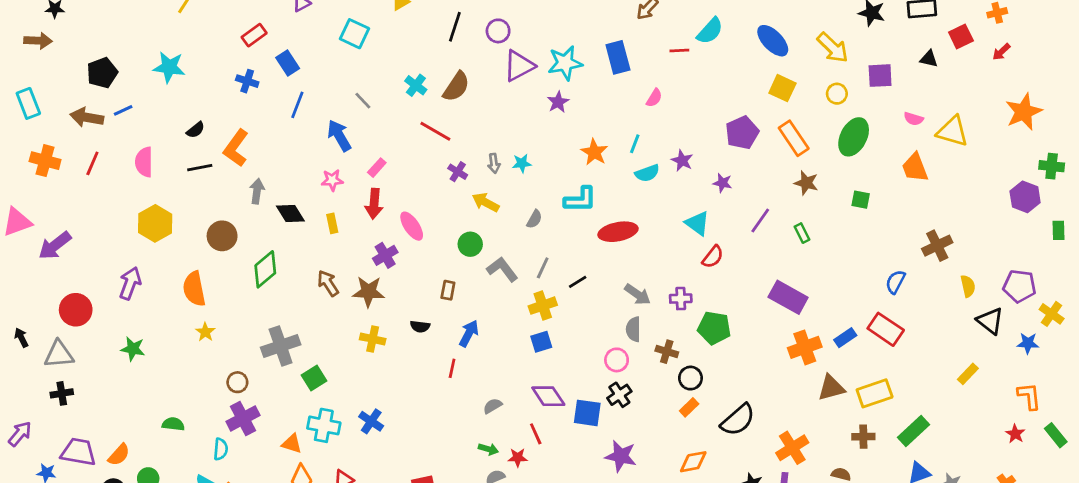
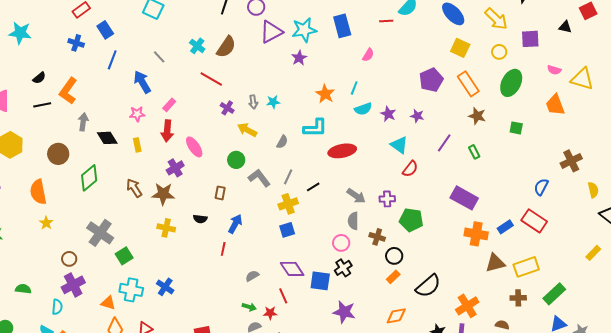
purple star: (682, 161) -> (388, 114), moved
gray cross: (281, 346) -> (100, 233), turned -36
orange cross: (805, 347) -> (476, 234), turned 30

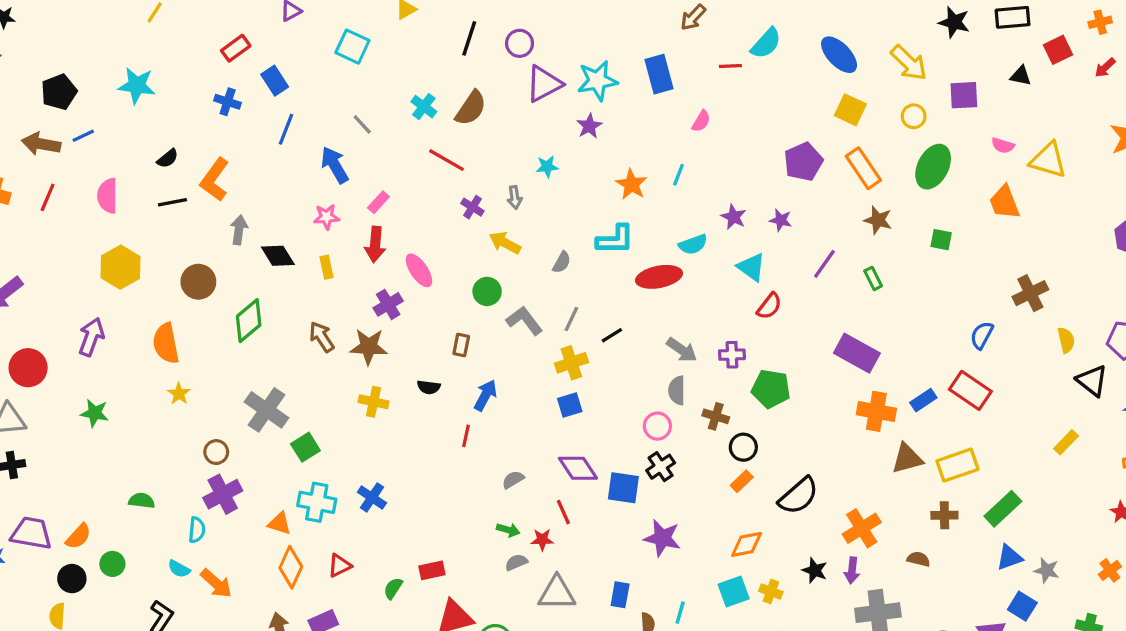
cyan star: (273, 102) -> (547, 167), moved
cyan semicircle: (363, 109) -> (693, 244), moved

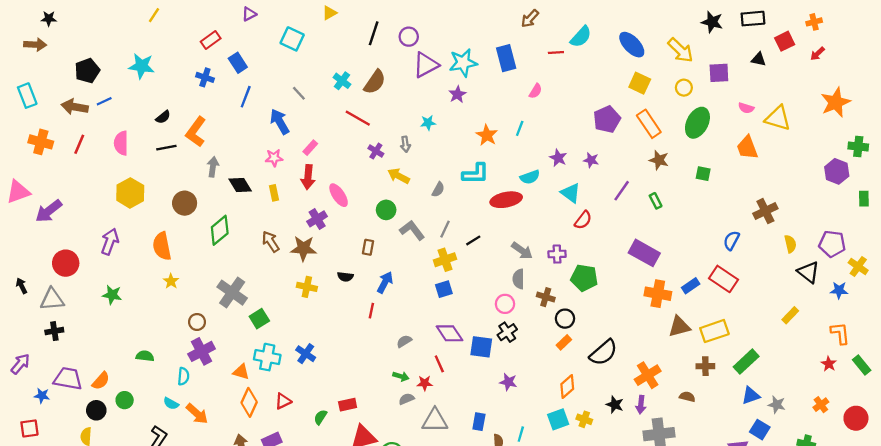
purple star: (662, 538) -> (508, 382), size x0.7
orange diamond: (747, 544) -> (567, 387), turned -30

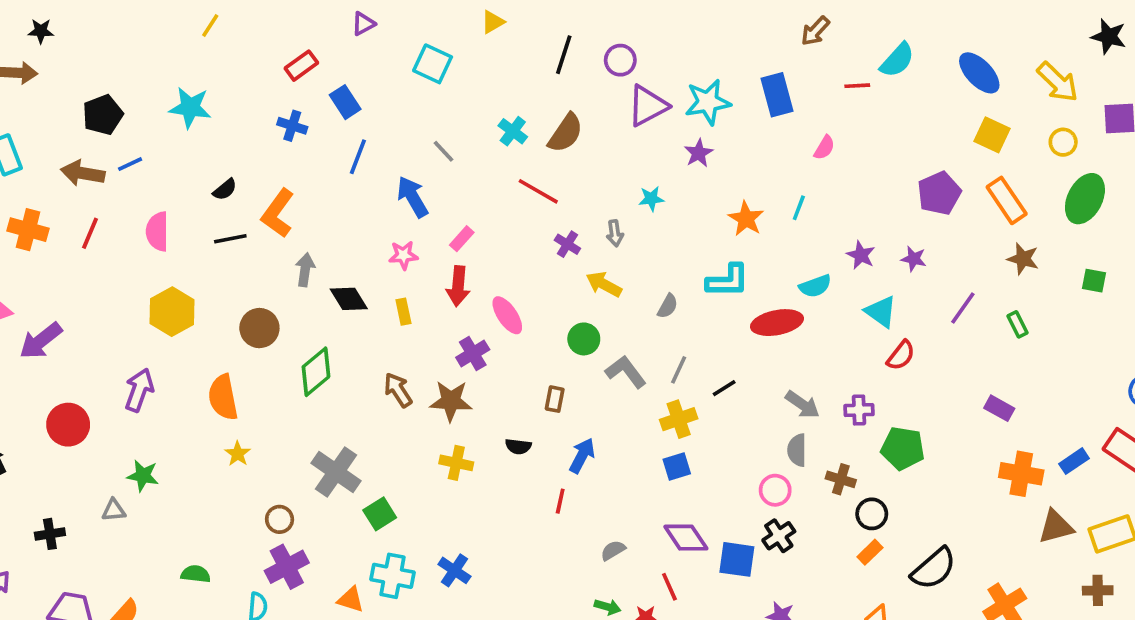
purple rectangle: (644, 253) -> (999, 408), size x0.6
gray triangle: (52, 299) -> (114, 510), moved, size x0.6

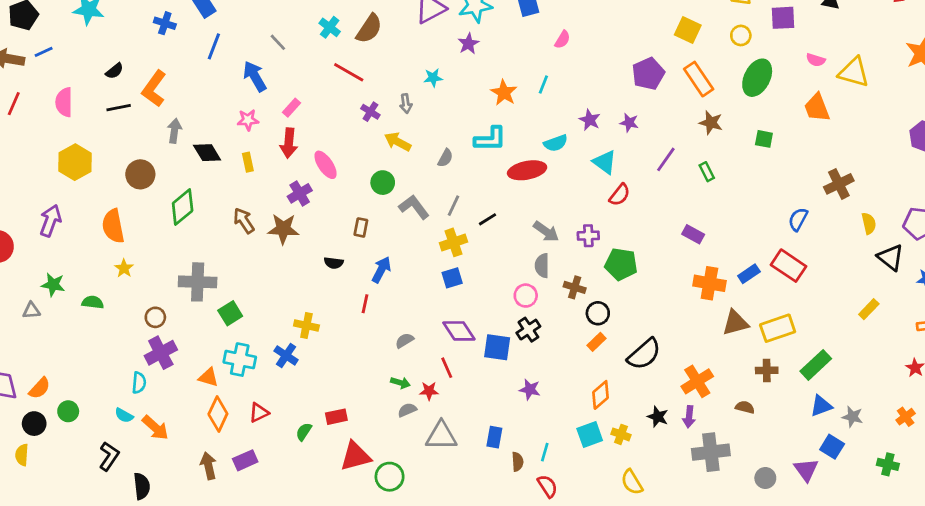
yellow cross: (456, 463) -> (306, 326), moved
gray cross: (336, 472) -> (198, 282), turned -33
green semicircle: (196, 574) -> (93, 302), moved

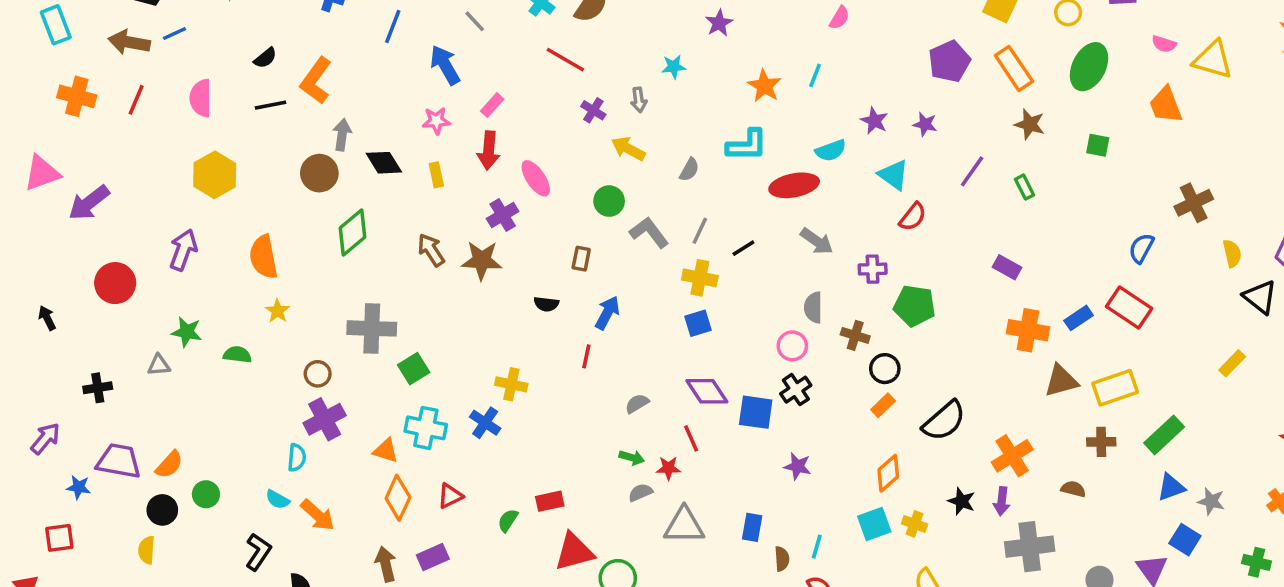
brown circle: (140, 174) -> (319, 173), moved
gray arrow: (546, 232) -> (817, 241), moved
yellow cross: (454, 242) -> (700, 278), turned 30

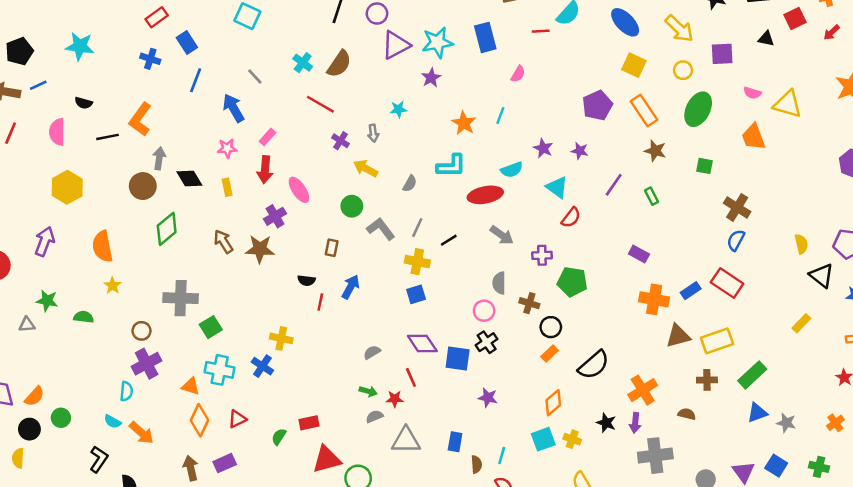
black semicircle: (265, 58) -> (84, 103), moved, turned 54
brown cross: (1194, 203) -> (737, 207), moved, turned -32
red line: (586, 356) -> (320, 302), moved
blue square: (1185, 540) -> (776, 466), moved

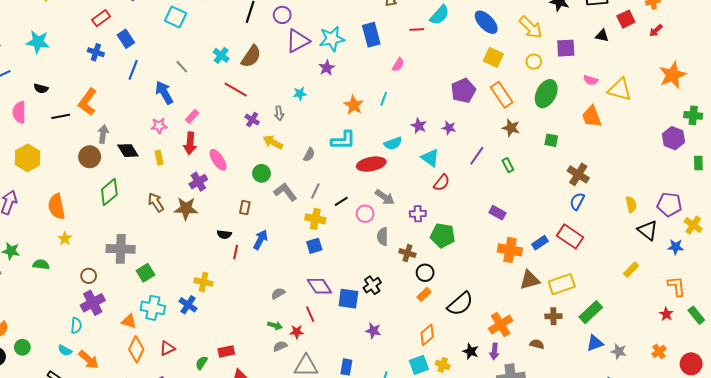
pink circle: (484, 311) -> (365, 214), moved

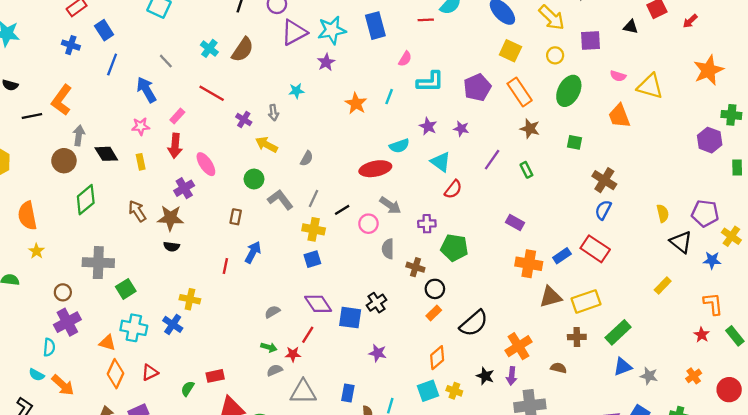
red line: (236, 89) -> (212, 93), moved
cyan L-shape: (343, 140) -> (430, 82), moved
black semicircle: (224, 234) -> (172, 247), moved
red line: (310, 314) -> (308, 335), turned 56

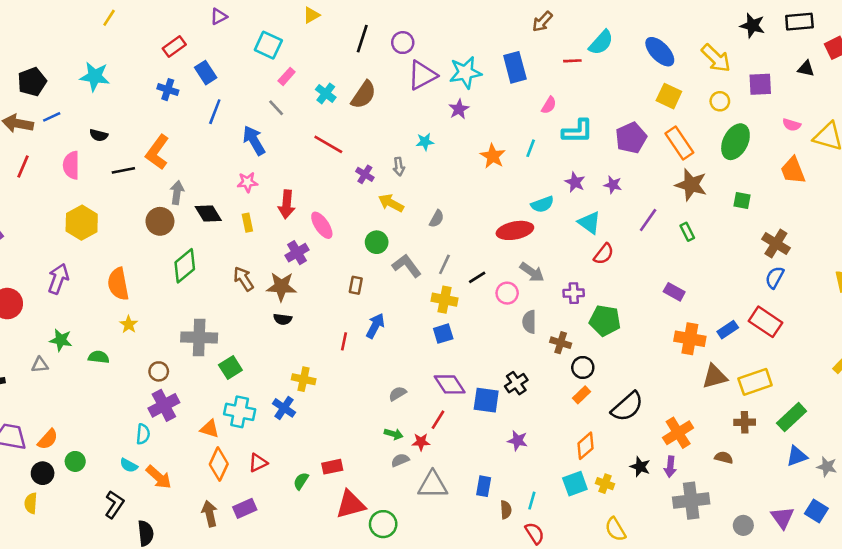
pink rectangle: (177, 116) -> (287, 76), moved
brown star: (530, 129) -> (691, 185), size x1.4

